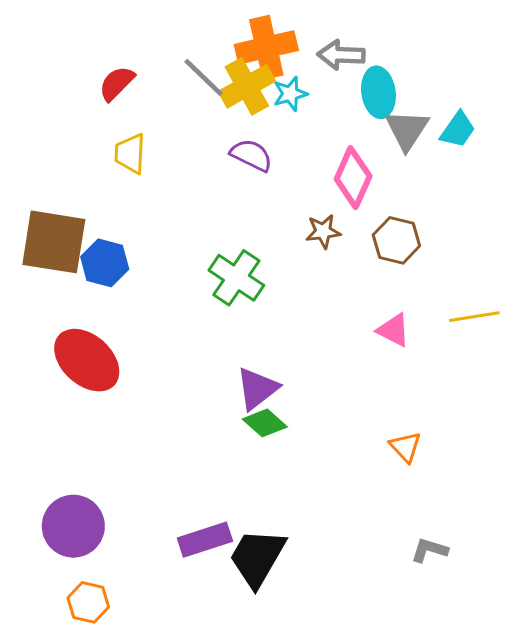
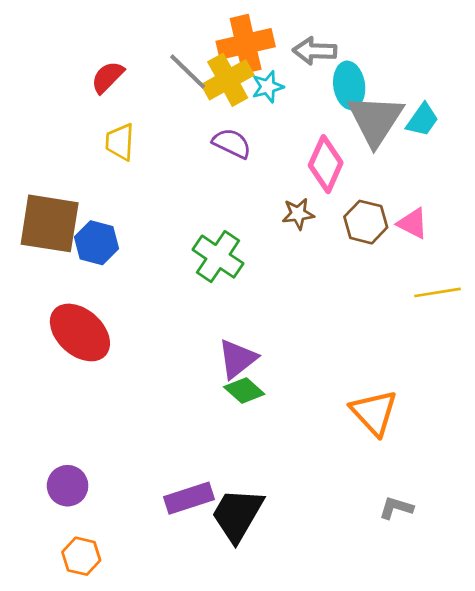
gray triangle: (407, 130) -> (375, 120), size x1.4
pink triangle: (393, 330) -> (413, 223), moved
orange triangle: (405, 447) -> (374, 413), size x1.6
purple circle: (73, 526) -> (68, 486), size x0.7

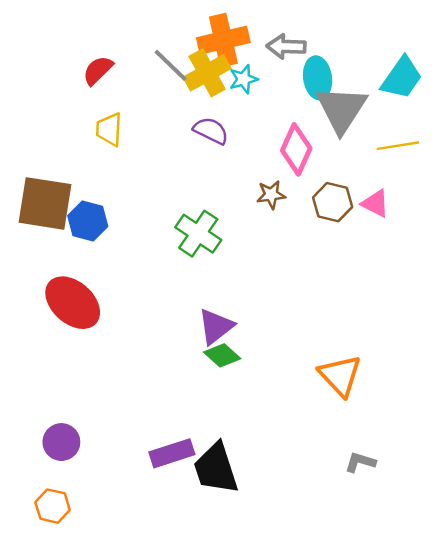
cyan trapezoid: (422, 120) -> (402, 78), moved, size x1.4
yellow line: (438, 292) -> (398, 146), moved
black trapezoid: (237, 515) -> (216, 468), turned -48
orange hexagon: (81, 556) -> (53, 506), moved

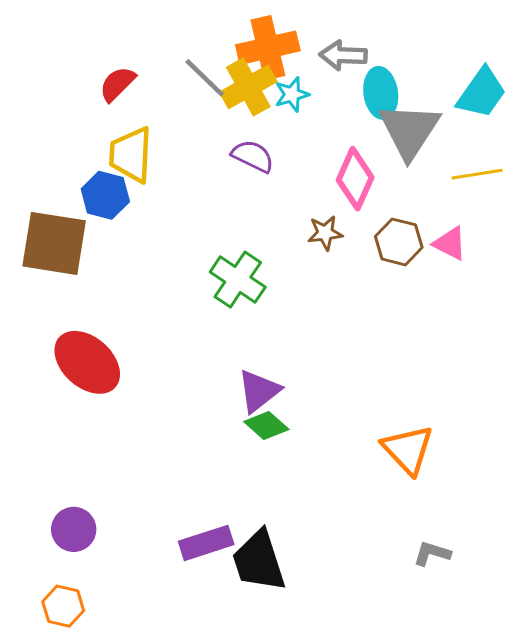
yellow trapezoid: (109, 129) -> (131, 155), size x1.4
blue hexagon: (88, 221) -> (105, 195), moved

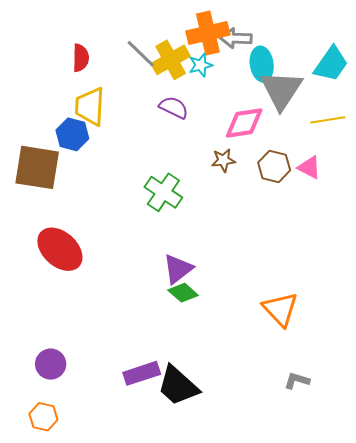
orange cross: (268, 48) -> (208, 33), moved
red semicircle: (117, 84) -> (81, 58), turned 136
pink diamond: (355, 179) -> (244, 123), turned 57
black trapezoid: (259, 561) -> (178, 386), turned -30

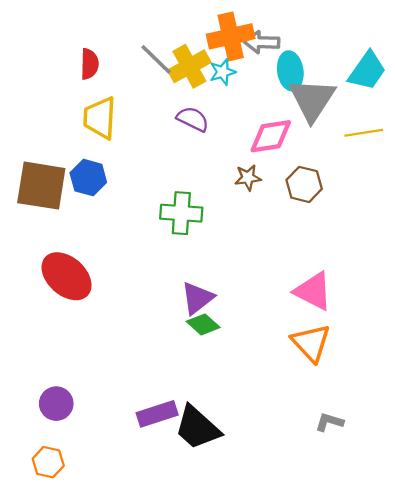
blue hexagon: (72, 134) -> (88, 178), moved
pink triangle: (309, 167) -> (313, 291), moved, size x1.5
green cross: (163, 192) -> (181, 213), turned -30

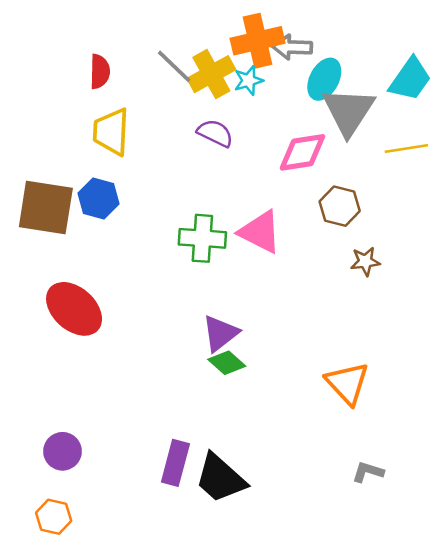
cyan ellipse: (290, 71) -> (324, 79), turned 36
brown star: (248, 178) -> (365, 261), moved
pink triangle: (313, 291) -> (260, 232), moved
purple rectangle: (157, 414) -> (175, 463), turned -57

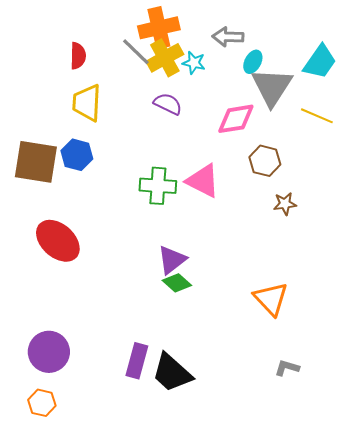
orange cross: (258, 41) -> (159, 28), moved
cyan ellipse: (324, 79) -> (253, 62), size x0.7
cyan star: (249, 80) -> (194, 63), turned 30
yellow line: (406, 148) -> (317, 116), turned 32
purple circle: (62, 451) -> (49, 352), size x1.4

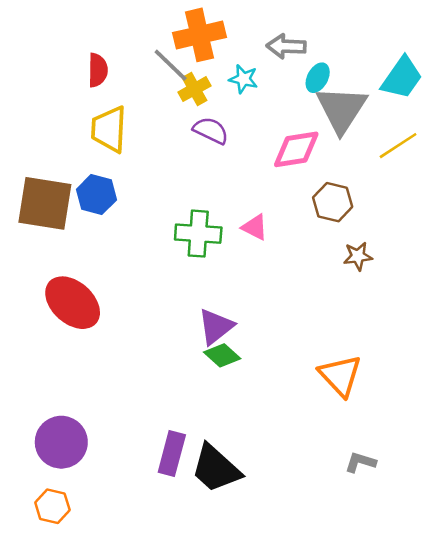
yellow cross: (165, 58) -> (194, 89), moved, size x0.7
yellow line: (317, 116) -> (398, 146), turned -56
pink triangle: (203, 181) -> (255, 227), size x0.6

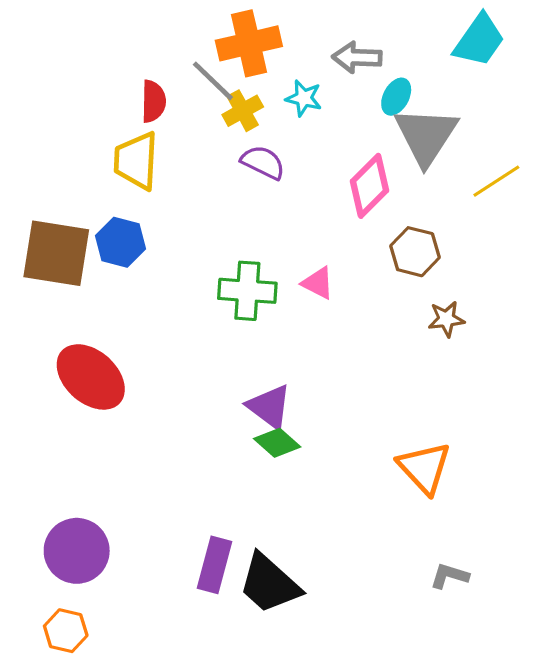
red semicircle: (98, 70) -> (153, 101), moved
cyan trapezoid: (402, 78) -> (479, 40), moved
pink diamond: (296, 149) -> (370, 186), turned -36
purple triangle: (216, 327) -> (269, 407), turned -45

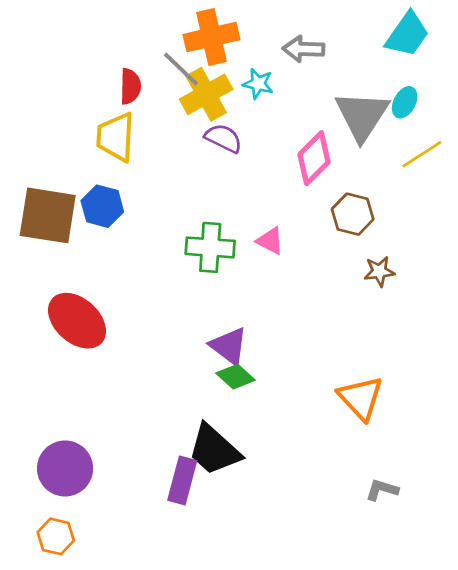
cyan ellipse: (396, 97) -> (405, 102), moved
yellow cross: (243, 111) -> (206, 94), size x1.5
black trapezoid: (269, 584) -> (214, 450), moved

